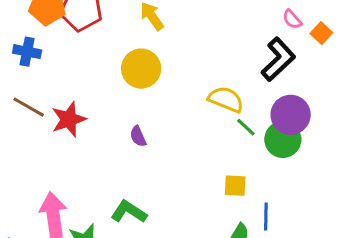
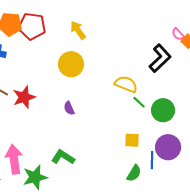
pink semicircle: (292, 19) -> (178, 34), moved
purple circle: (291, 115) -> (168, 147), moved

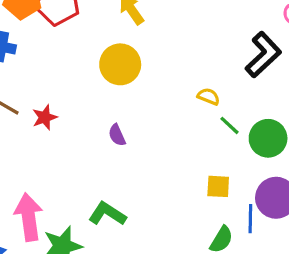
yellow semicircle: (126, 84) -> (209, 96), size x0.6
red star: (24, 97) -> (45, 117), size x0.7

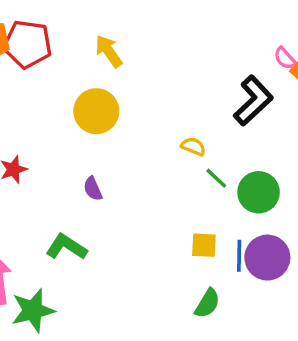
green L-shape: (107, 214) -> (66, 247), moved
blue line: (250, 219) -> (239, 256), moved

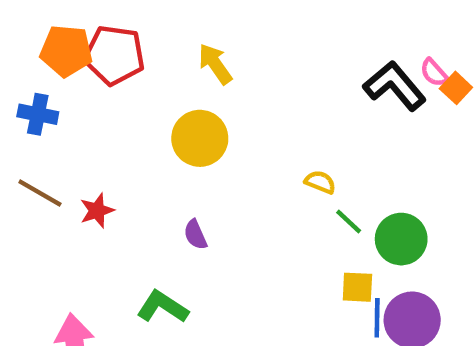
black L-shape: (253, 101) -> (395, 86), moved, turned -87
yellow square: (204, 245) -> (357, 287), moved

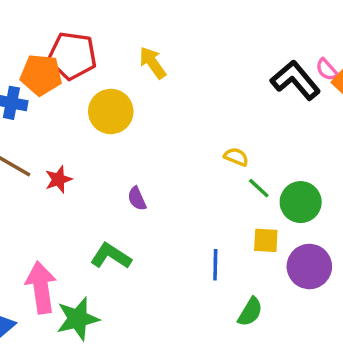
orange pentagon: (66, 51) -> (41, 75), moved
yellow circle: (200, 138) -> (111, 111), moved
blue line: (377, 318) -> (215, 265), moved

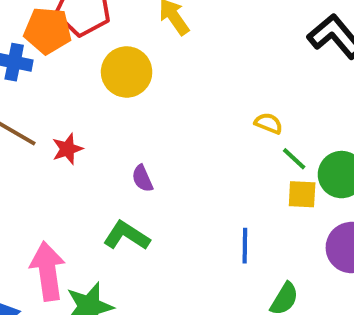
purple semicircle: (137, 199) -> (142, 178), moved
yellow square: (266, 240) -> (302, 194), moved

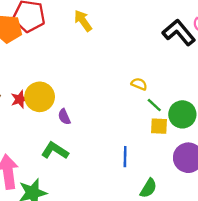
yellow circle: (127, 72) -> (40, 97), moved

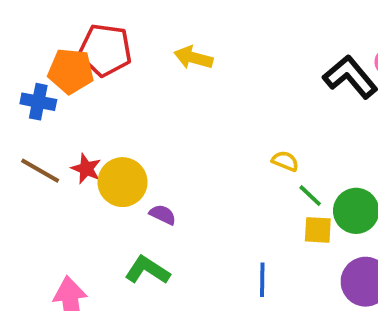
yellow arrow: (83, 21) -> (193, 58), turned -40
red star: (20, 99) -> (86, 169), moved, turned -30
purple semicircle: (64, 117) -> (163, 215), turned 140

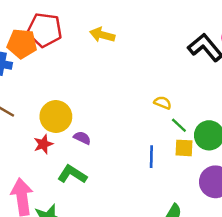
red star: (86, 169) -> (43, 144), moved, turned 30
blue line: (262, 280) -> (151, 157), moved

